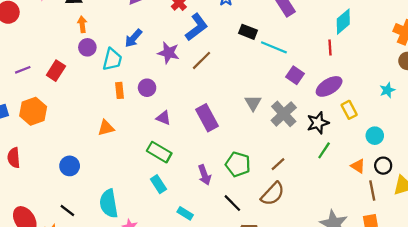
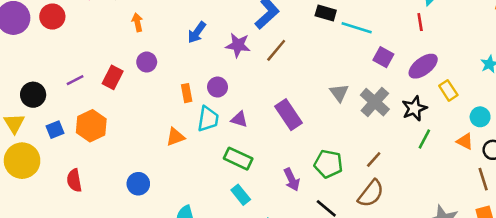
purple circle: (87, 47) -> (147, 62), moved
cyan trapezoid: (112, 59) -> (208, 119), moved
orange triangle: (358, 166) -> (465, 141), moved

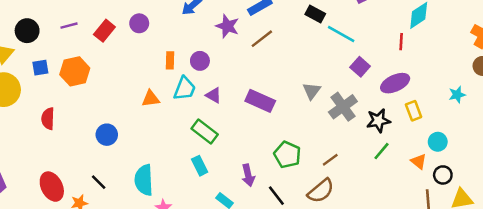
purple rectangle: (288, 115) -> (260, 101), turned -44
purple arrow: (292, 180) -> (248, 175), moved

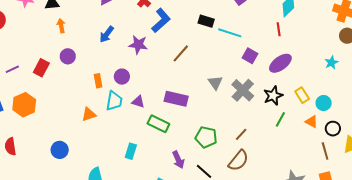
brown line: (262, 39) -> (181, 53), moved
yellow rectangle: (414, 111) -> (302, 95), moved
green rectangle: (205, 131) -> (158, 124), moved
cyan rectangle: (200, 166) -> (131, 151), moved, turned 56

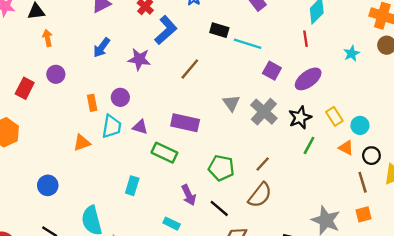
cyan star: (331, 63) -> (352, 53), moved

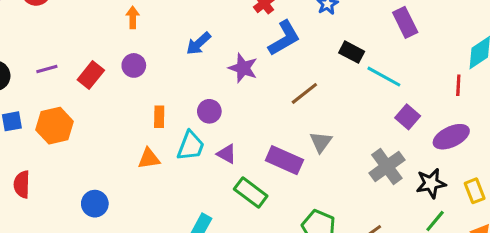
orange rectangle: (92, 103) -> (159, 117), moved
gray triangle: (231, 103) -> (321, 142), moved

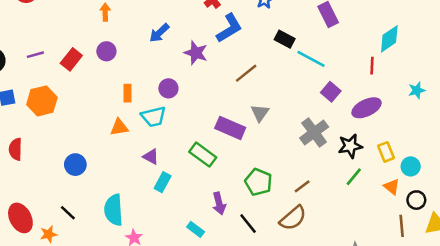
cyan trapezoid: (191, 146) -> (153, 117), turned 56
purple triangle: (227, 154) -> (151, 157), moved

